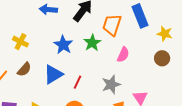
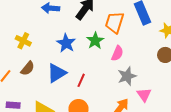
pink semicircle: (123, 55) -> (117, 53), moved
gray star: (111, 85) -> (127, 76), moved

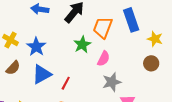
blue star: (66, 43) -> (36, 47), moved

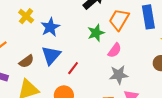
brown semicircle: (13, 68) -> (26, 61), moved
blue triangle: (42, 74) -> (51, 55), turned -30

